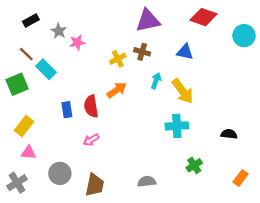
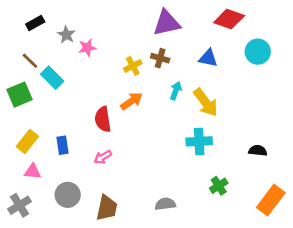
cyan circle: (244, 36) -> (258, 52), moved
blue rectangle: (67, 110) -> (62, 145), moved
orange rectangle: (241, 178) -> (271, 200), size x1.6

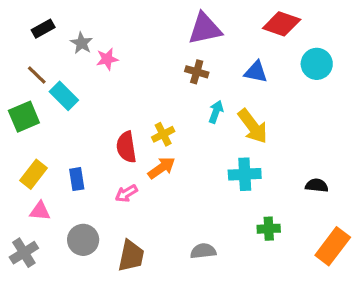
yellow cross: (133, 66) -> (163, 134), moved
orange arrow: (131, 101) -> (162, 168), moved
green cross: (219, 186) -> (269, 229), turned 30

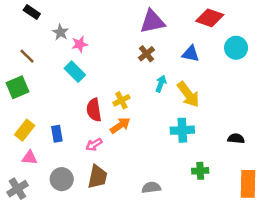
black rectangle: (43, 29) -> (32, 12), moved, turned 63
brown cross: (197, 72) -> (146, 54), turned 35
cyan rectangle: (64, 96) -> (75, 72), moved
orange rectangle: (333, 246) -> (248, 184), turned -36
brown trapezoid: (131, 256) -> (98, 177), moved

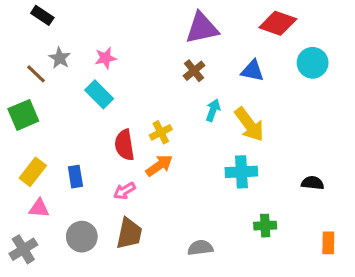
gray star: (60, 32) -> (60, 58), moved
orange rectangle: (248, 184) -> (328, 243), size x0.6

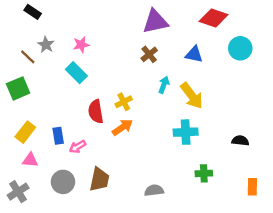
pink arrow: (124, 191) -> (78, 147), moved

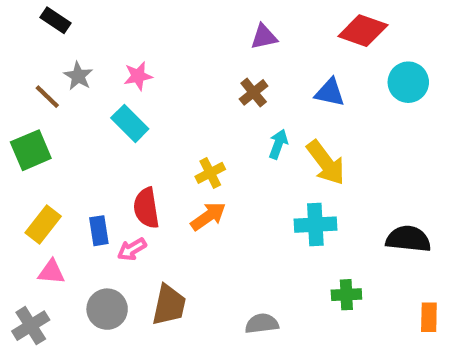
purple triangle: (155, 22) -> (264, 37), size x0.6
red semicircle: (96, 111) -> (146, 208), moved
black semicircle: (240, 141) -> (408, 239), size x1.5

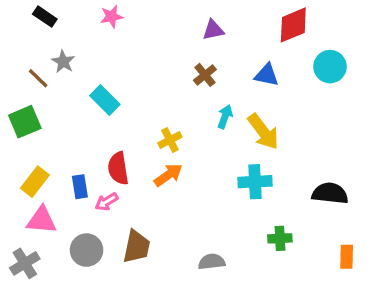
red diamond: (363, 31) -> (293, 25), turned -42
pink star: (138, 76) -> (112, 17), moved
pink triangle: (51, 272) -> (42, 220), size x1.4

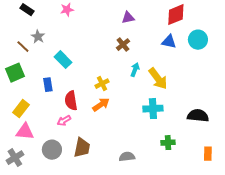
blue triangle: (267, 75) -> (169, 42), moved
blue rectangle: (80, 187) -> (48, 85), moved

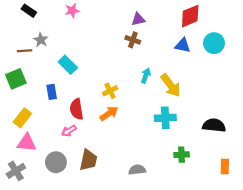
brown cross: (123, 45) -> (133, 40), moved, turned -32
brown line: (23, 47) -> (25, 51), turned -48

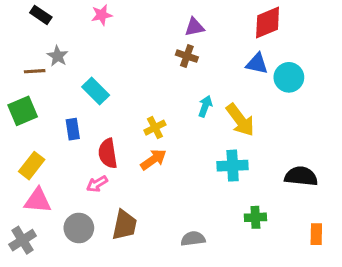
cyan circle: (214, 43) -> (289, 77), moved

